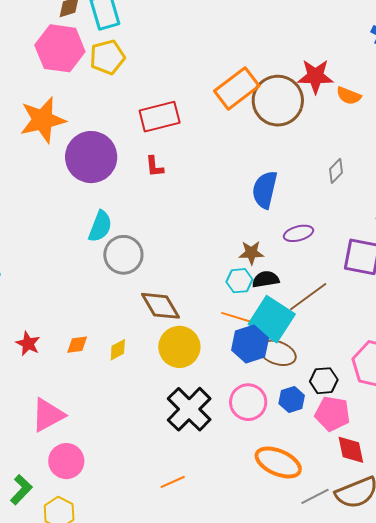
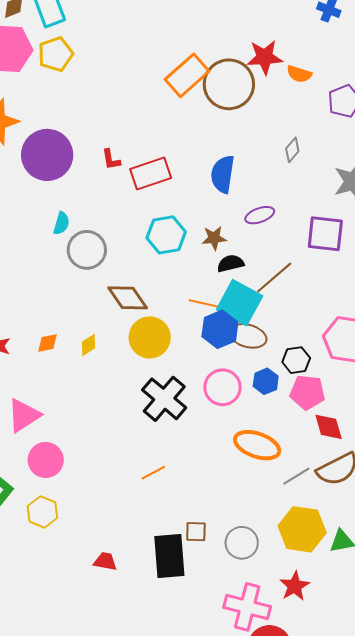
red rectangle: (160, 117) -> (151, 173), moved
cyan semicircle: (100, 226) -> (61, 223), size x0.7
cyan hexagon: (239, 281) -> (166, 235), moved, size x1.5

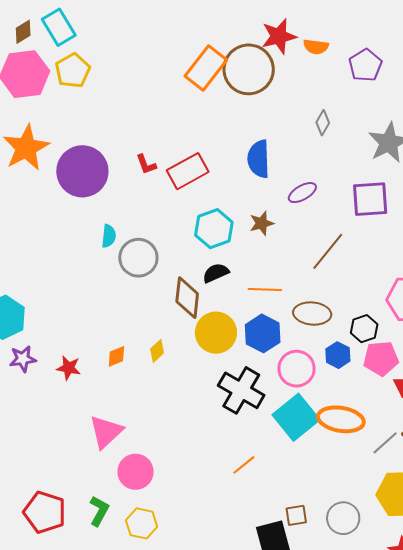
black semicircle: (231, 263) -> (216, 273), moved
brown diamond: (128, 298) -> (187, 298), turned 51
cyan square: (240, 303) -> (296, 417), moved, turned 33
blue hexagon: (220, 329) -> (263, 333), moved

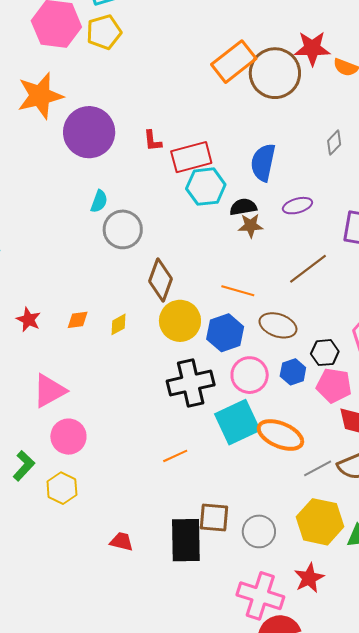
cyan hexagon: (214, 229) -> (206, 187), moved
black semicircle: (216, 273) -> (243, 207), moved
black cross: (241, 390) -> (191, 383), turned 33
brown square: (296, 515) -> (214, 518), size x1.4

